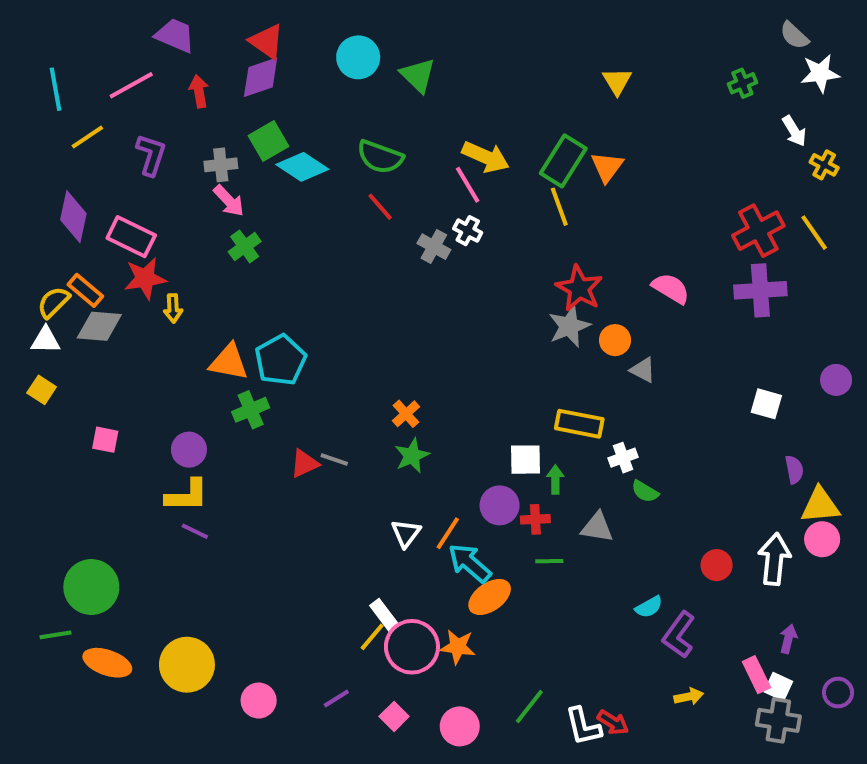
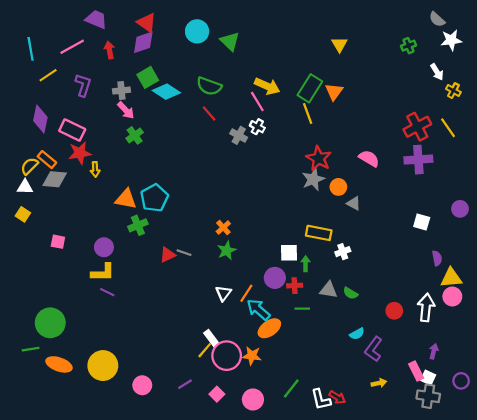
green semicircle: (645, 491) -> (350, 293), moved

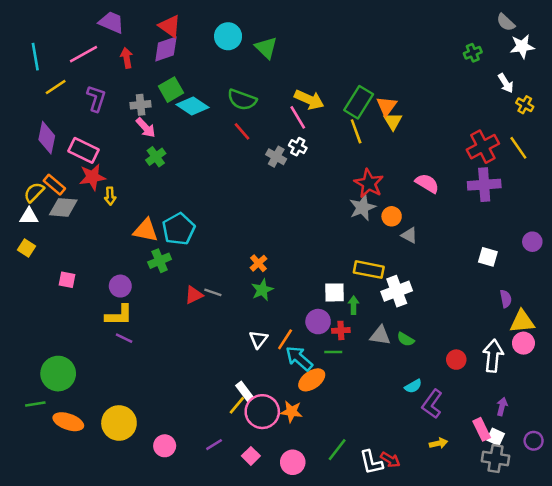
yellow triangle: (339, 45) -> (393, 121), moved
white cross: (343, 252) -> (397, 291), size x1.6
green line: (302, 309) -> (333, 352), moved

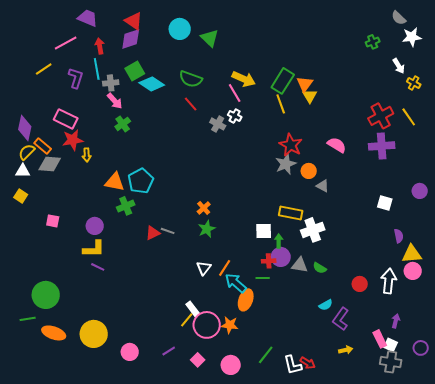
cyan line: (35, 57) -> (97, 69), moved
purple diamond: (47, 138) -> (25, 128), moved
purple circle: (318, 322) -> (281, 257), moved
orange ellipse: (312, 380) -> (246, 300), turned -35

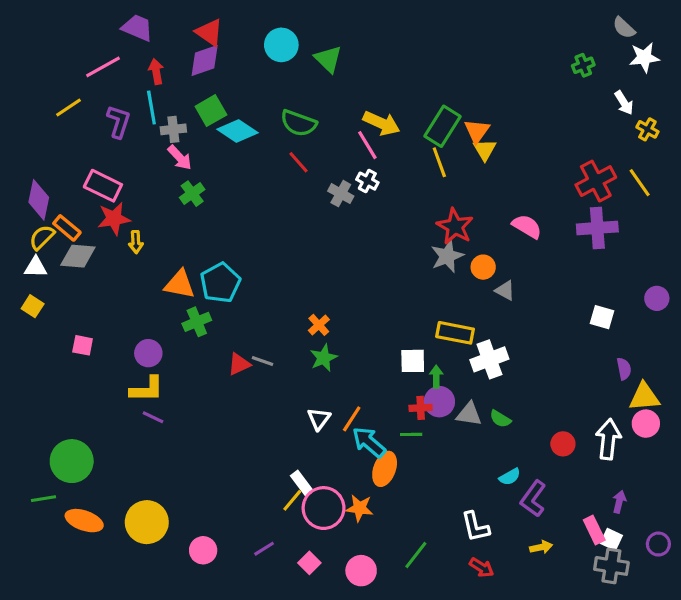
white L-shape: (293, 365) -> (475, 527), moved

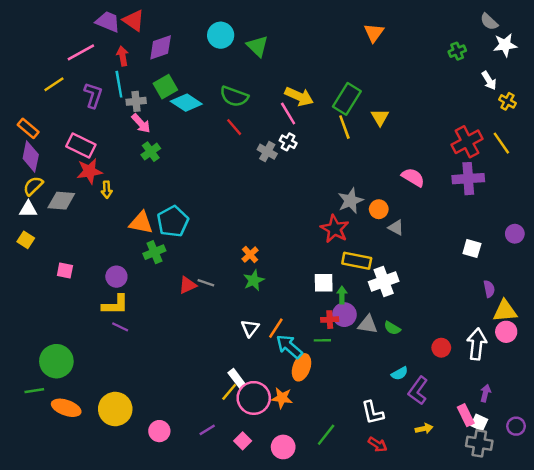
red triangle: (209, 32) -> (134, 20), moved
orange triangle: (477, 131) -> (374, 33), moved
red star: (455, 226) -> (335, 229), moved
orange rectangle: (67, 228) -> (28, 128), moved

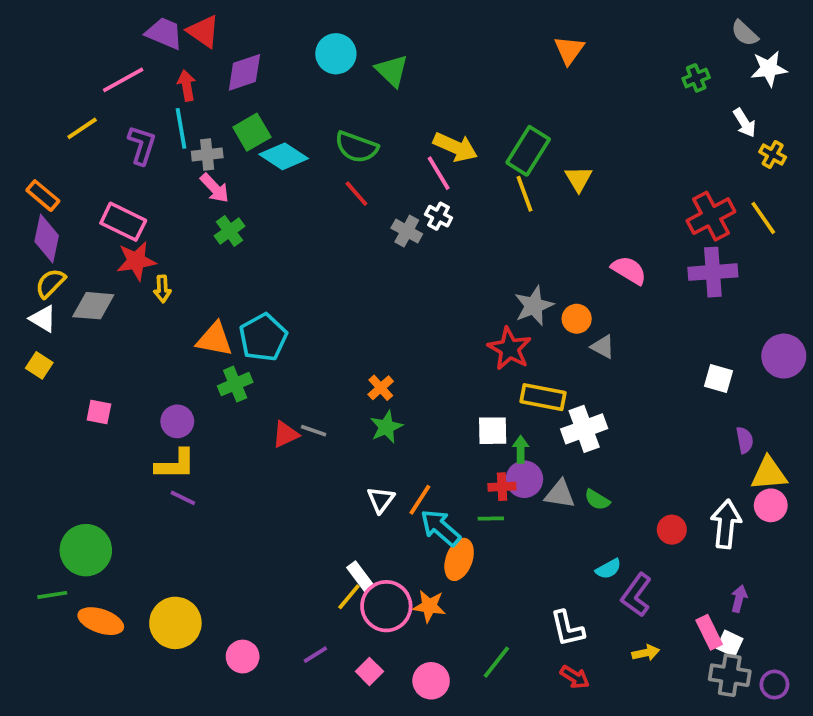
white triangle: (28, 209) -> (43, 319), turned 30
purple circle: (515, 234) -> (784, 356), size x1.5
purple circle: (516, 426) -> (774, 685), moved

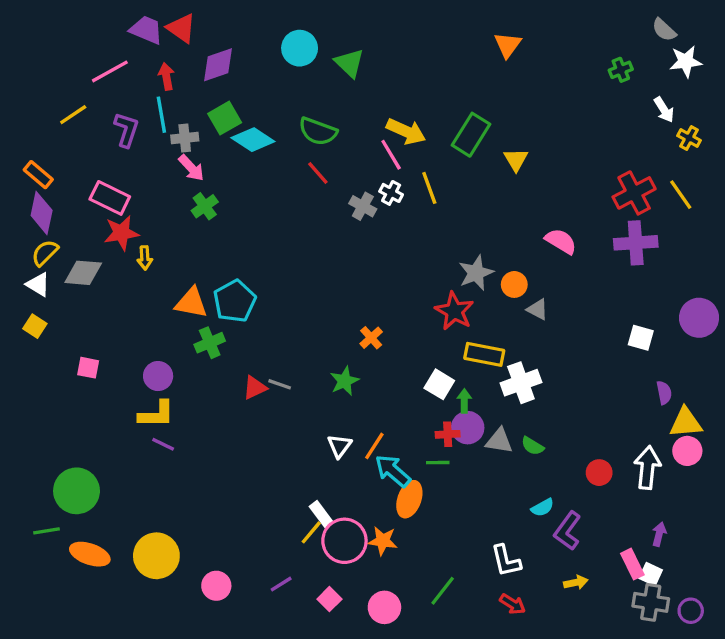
yellow line: (524, 194) -> (429, 188), moved
orange cross: (381, 388) -> (371, 338), moved
white square: (493, 431) -> (439, 384), turned 32

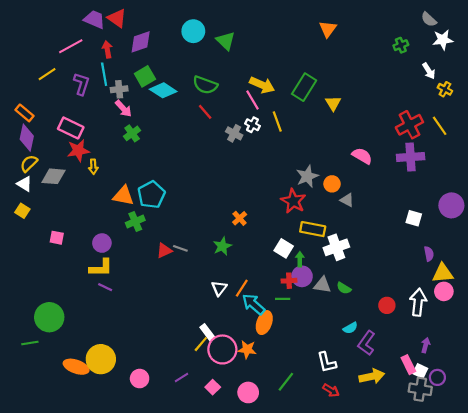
orange ellipse: (90, 554) -> (76, 367), moved
yellow arrow: (576, 582) -> (372, 376), size x1.6
purple circle: (691, 611) -> (437, 377), moved

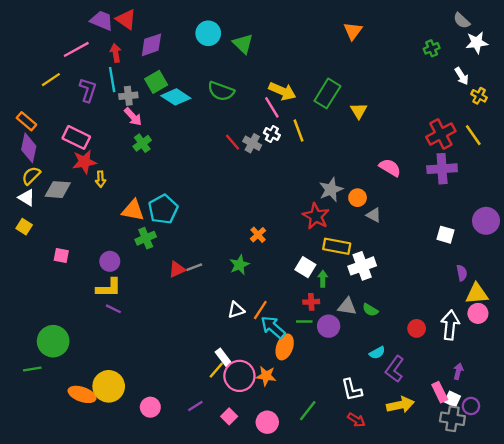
red line: (205, 112) -> (233, 142), moved
gray line: (180, 248) -> (194, 267), turned -40
purple circle: (302, 276) -> (329, 326), moved
white triangle: (219, 288) -> (236, 310), turned 35

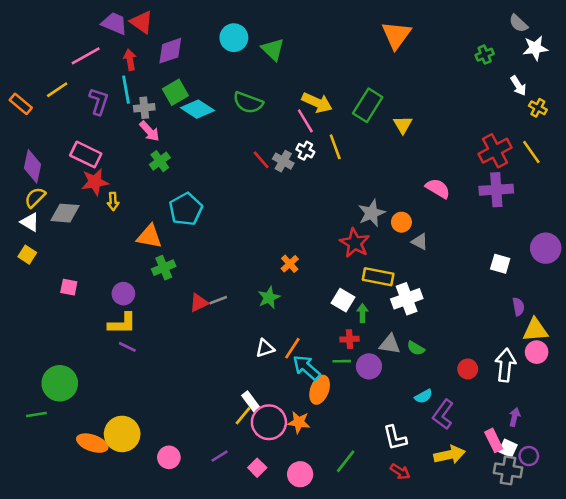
orange triangle: (353, 31) -> (396, 35), size x1.4
orange rectangle: (26, 121) -> (21, 104), moved
cyan pentagon: (163, 209) -> (186, 209), moved

